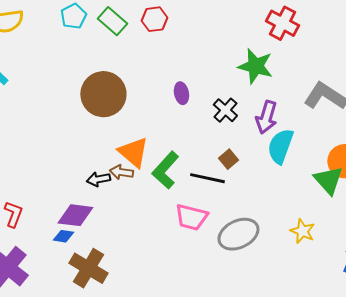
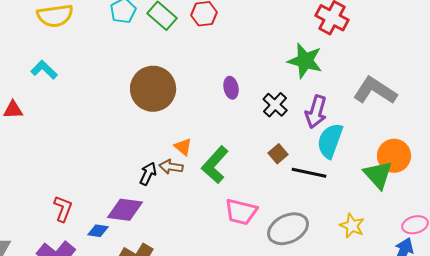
orange triangle: (133, 152) -> (183, 147), size x0.6
black line: (207, 178) -> (309, 173), moved
black arrow: (98, 179) -> (148, 174), turned 125
blue diamond: (63, 236) -> (98, 231), moved

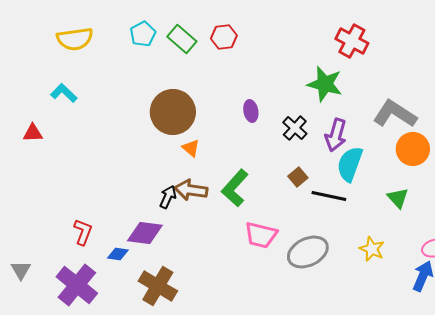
orange triangle: (183, 147) -> (191, 148), moved
orange circle: (394, 156) -> (413, 149), moved
brown arrow: (171, 167) -> (191, 190), size x1.4
green triangle: (378, 175) -> (398, 198), size x0.7

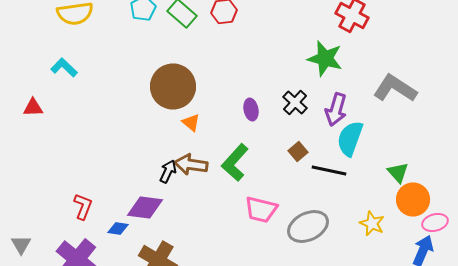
purple ellipse: (251, 111) -> (251, 110), moved
orange circle: (413, 149) -> (413, 200), moved

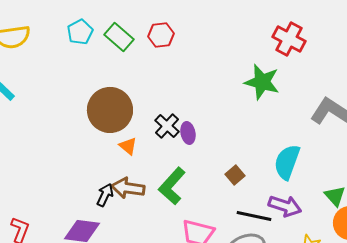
black cross: (295, 102) -> (167, 126), moved
purple arrow: (336, 110) -> (285, 206), moved, turned -88
black line: (329, 170) -> (254, 216), moved

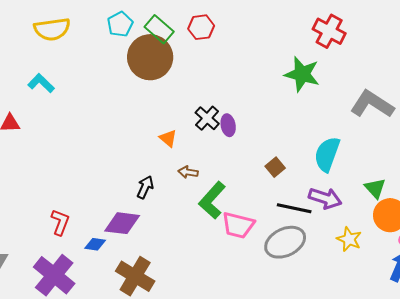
brown circle: (110, 110) -> (150, 57), moved
green L-shape: (172, 186) -> (212, 200), moved
brown arrow: (128, 188) -> (188, 172), moved, size x0.6

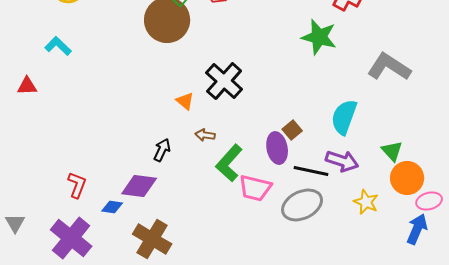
black cross: (207, 118) -> (224, 81), size x1.5
purple ellipse: (228, 125) -> (277, 148), moved, size x1.4

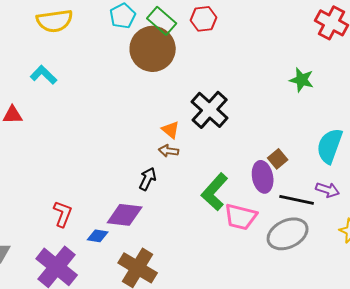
green star: (319, 37) -> (302, 80), moved, size x0.7
brown arrow: (205, 135) -> (169, 151), moved
purple arrow: (342, 161) -> (328, 190), size x0.7

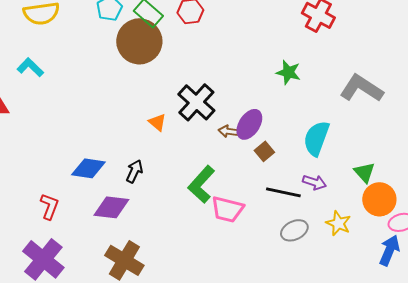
brown arrow: (169, 151) -> (228, 131), moved
purple ellipse: (263, 177) -> (249, 124), moved, turned 44
gray ellipse: (288, 234) -> (294, 230), moved, size x0.7
blue diamond: (98, 236) -> (88, 168), moved, size x1.6

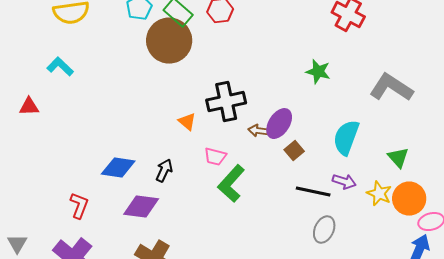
black cross: (196, 102) -> (226, 102), turned 36
green triangle: (364, 172) -> (398, 158), moved
pink trapezoid: (227, 209) -> (215, 157), moved, size x0.7
yellow star: (338, 223) -> (379, 194), moved
gray ellipse: (294, 230) -> (324, 230), turned -40

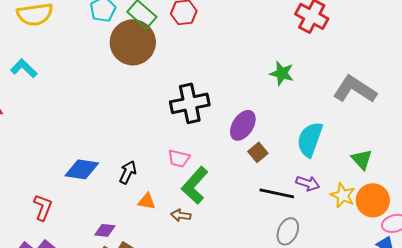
orange triangle: (187, 122) -> (147, 201), moved, turned -30
brown arrow: (258, 131) -> (181, 215), moved
purple diamond: (141, 207) -> (105, 230), moved, size x0.6

